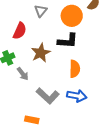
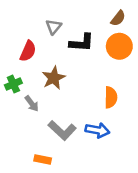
orange circle: (72, 16) -> (119, 46), moved
black L-shape: (68, 41) -> (82, 43), moved
orange semicircle: (75, 69) -> (111, 97), moved

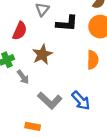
orange semicircle: (111, 97) -> (93, 60), moved
blue arrow: (97, 130) -> (81, 101), turned 36

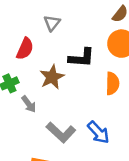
black L-shape: (67, 23) -> (82, 58), moved

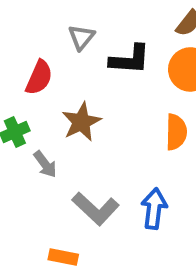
black L-shape: (82, 58) -> (130, 59), moved
blue arrow: (98, 132) -> (154, 209), turned -130

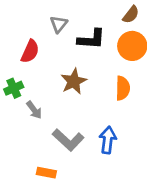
brown star: (81, 122) -> (74, 81), moved

